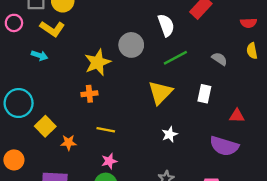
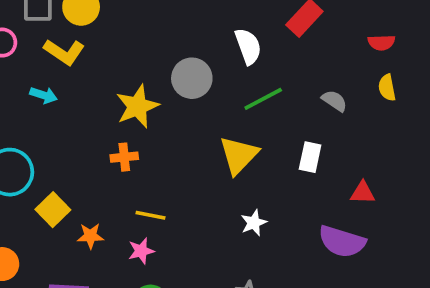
pink star: (109, 161) -> (141, 251), moved

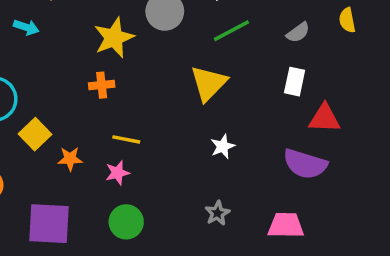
gray semicircle: (334, 101) -> (298, 32), turned 110
white rectangle: (310, 157) -> (295, 82), moved
red triangle: (363, 193) -> (324, 118), size x1.4

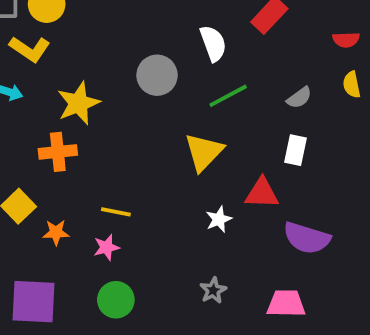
yellow star: (114, 38) -> (78, 103), moved
orange cross: (102, 85) -> (58, 152), moved, size x1.4
red triangle: (324, 118) -> (262, 193), moved

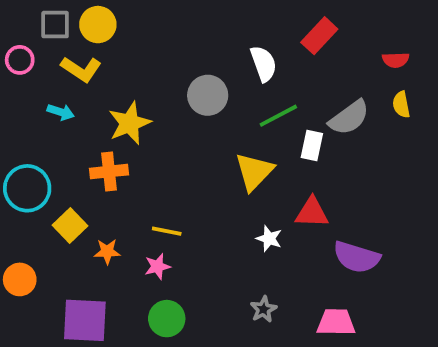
gray semicircle: (299, 98) -> (349, 118), size x1.6
white rectangle: (296, 150) -> (312, 145), moved
white star: (219, 219) -> (269, 239), turned -30

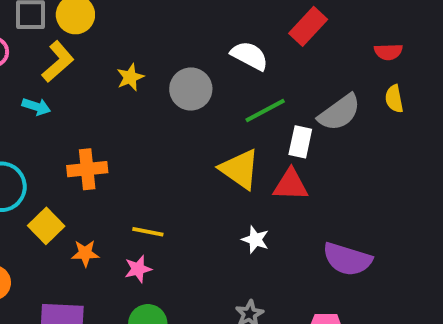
white semicircle: (263, 64) -> (249, 56), turned -42
yellow L-shape: (81, 69) -> (58, 62), turned -75
yellow star: (130, 123) -> (130, 77), moved, size x0.6
yellow triangle: (254, 172) -> (240, 169), turned -39
red triangle: (312, 212) -> (291, 185), moved

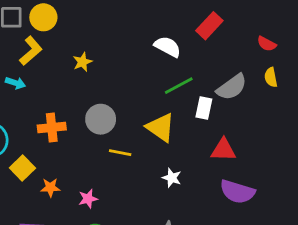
red semicircle: (388, 52) -> (267, 44), turned 30
gray circle: (191, 89) -> (101, 119), moved
red triangle: (291, 185) -> (223, 150), moved
yellow line: (148, 232) -> (120, 153), moved

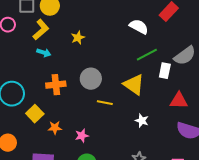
cyan arrow: (15, 83) -> (44, 53), moved

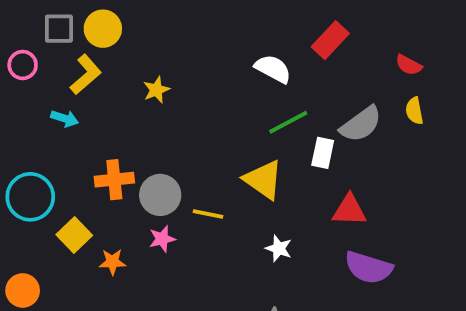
cyan arrow: (44, 53) -> (65, 118), moved
gray circle: (91, 79) -> (160, 195), moved
pink star: (82, 136) -> (162, 239), moved

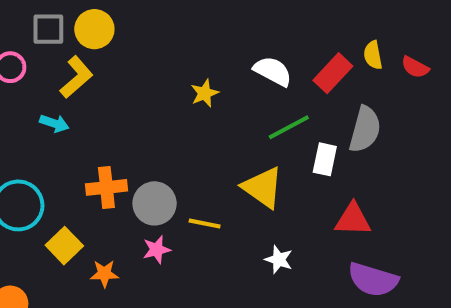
red rectangle: (330, 40) -> (333, 73), moved
yellow star: (156, 90) -> (205, 93), moved
yellow semicircle: (414, 111) -> (373, 55), moved
gray semicircle: (361, 124) -> (365, 129), turned -39

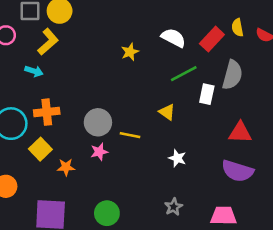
orange cross: (106, 187) -> (47, 112), moved
yellow triangle: (263, 187) -> (167, 112), size x0.6
red triangle: (353, 219) -> (240, 133), moved

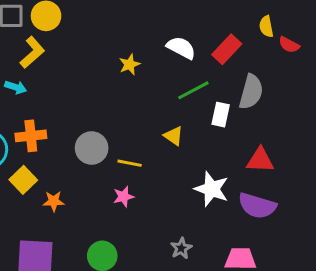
yellow semicircle: (238, 28) -> (266, 26), moved
pink star: (99, 152) -> (123, 197), moved
white star: (177, 158) -> (212, 189), moved, size x1.6

